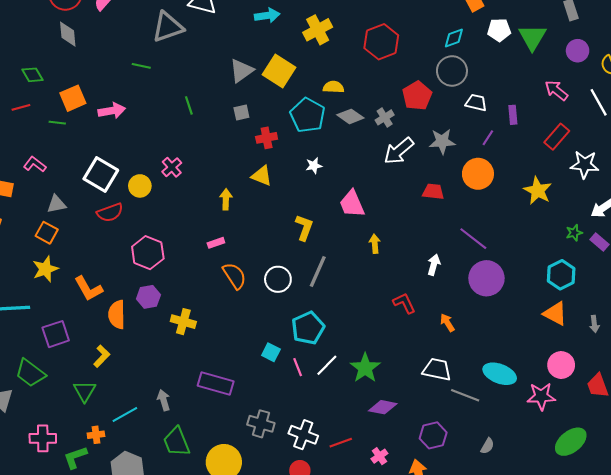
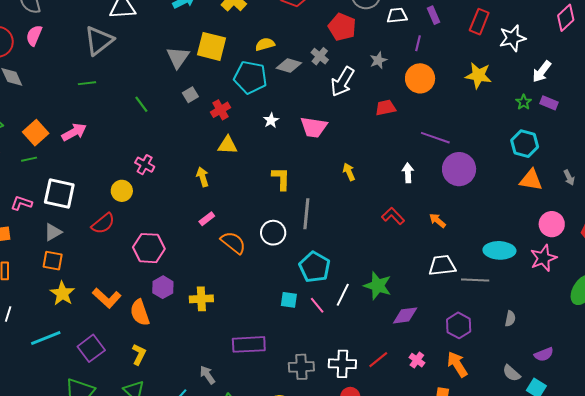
gray star: (442, 141) -> (378, 60), size x0.7
white square: (101, 175) -> (59, 193), moved
pink trapezoid: (352, 204) -> (314, 127), moved, turned -40

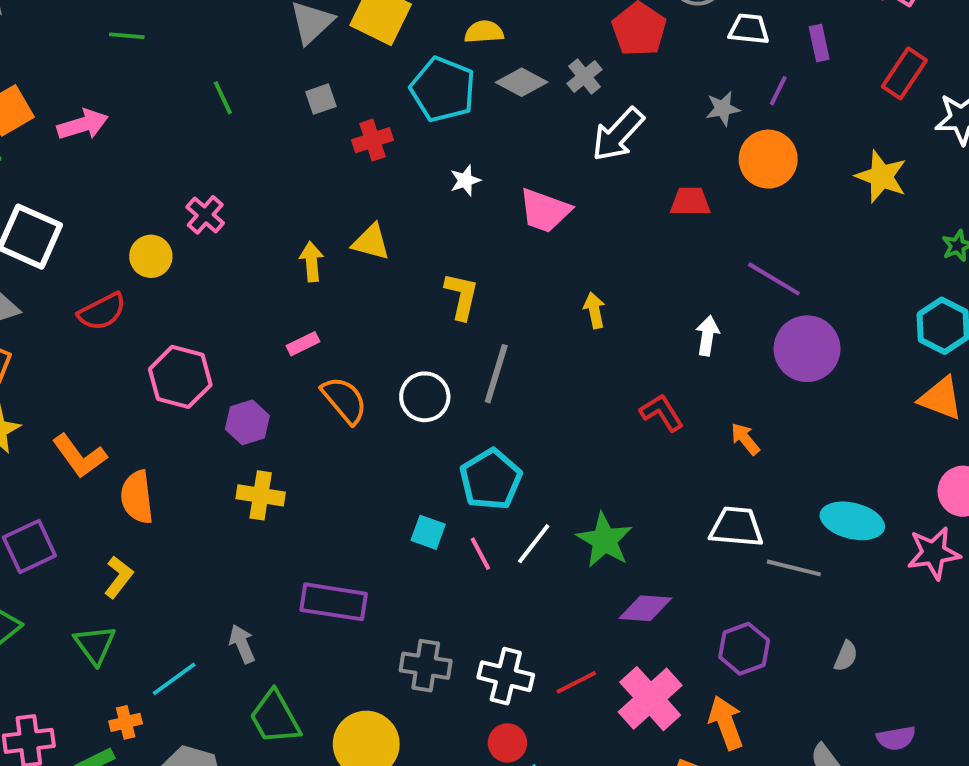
gray star: (378, 60) -> (723, 109), moved
yellow triangle: (228, 145) -> (371, 242), moved
purple hexagon: (163, 287) -> (247, 422), moved
pink cross: (417, 360) -> (650, 699), size x2.0

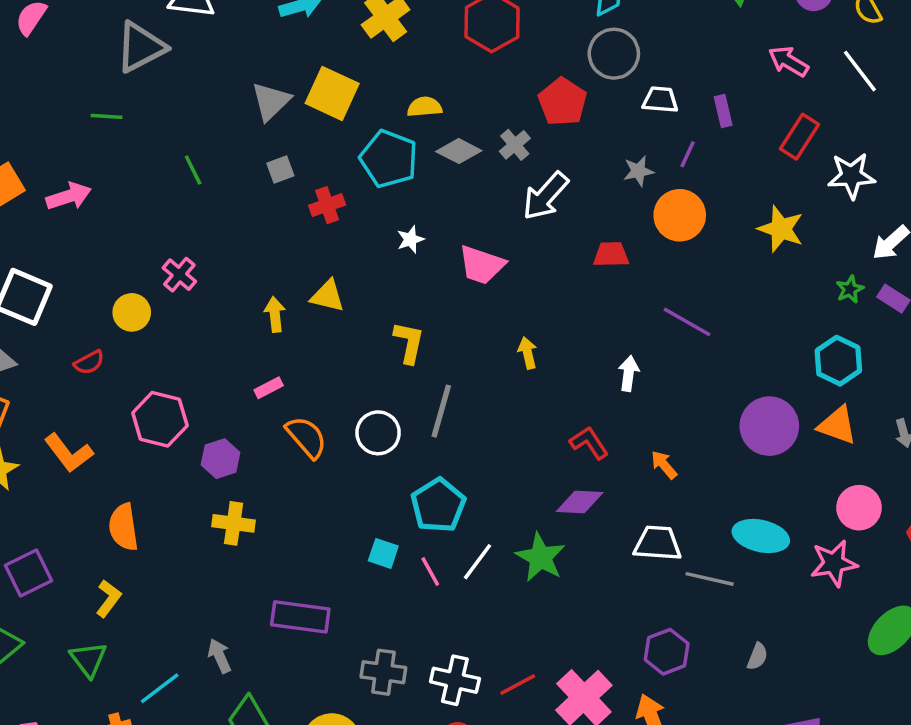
red semicircle: (102, 312) -> (89, 362), size x0.7
purple circle: (807, 349) -> (769, 426), moved
orange L-shape: (80, 456) -> (69, 453), moved
purple diamond: (645, 608) -> (580, 502), moved

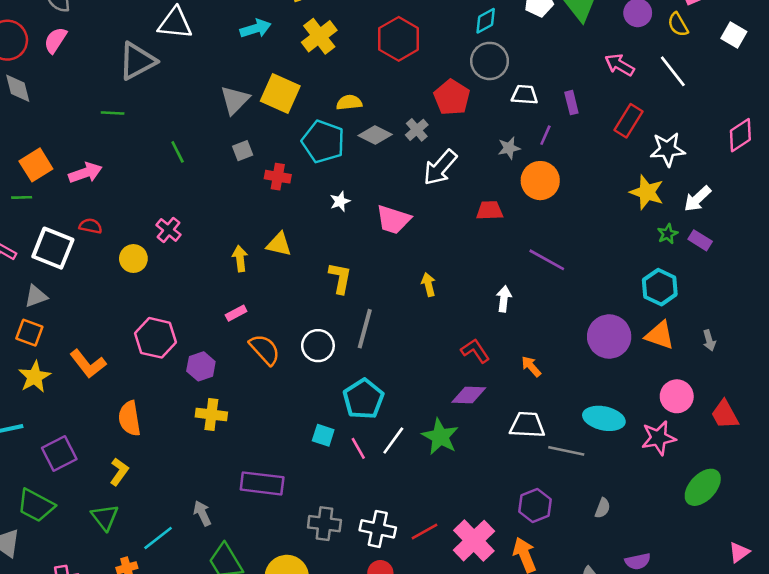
red cross: (327, 205) -> (278, 177), turned 30
yellow star: (781, 229) -> (647, 192), moved
red semicircle: (89, 362) -> (90, 226), moved, turned -140

